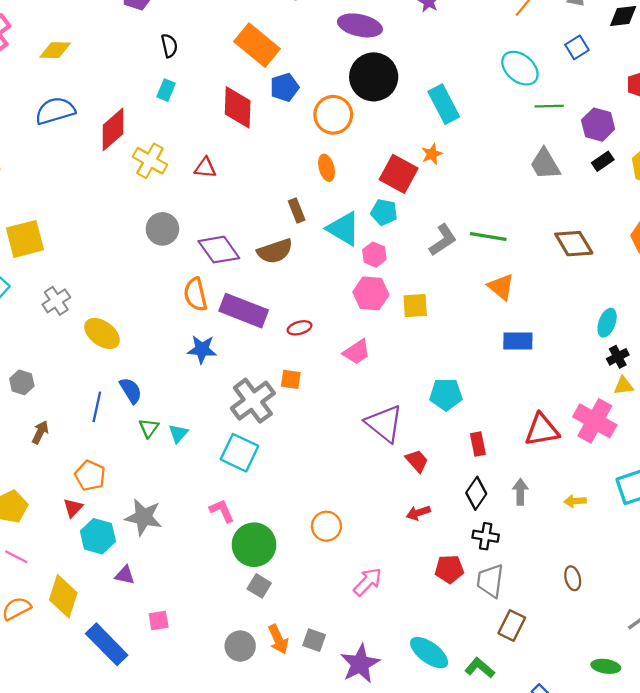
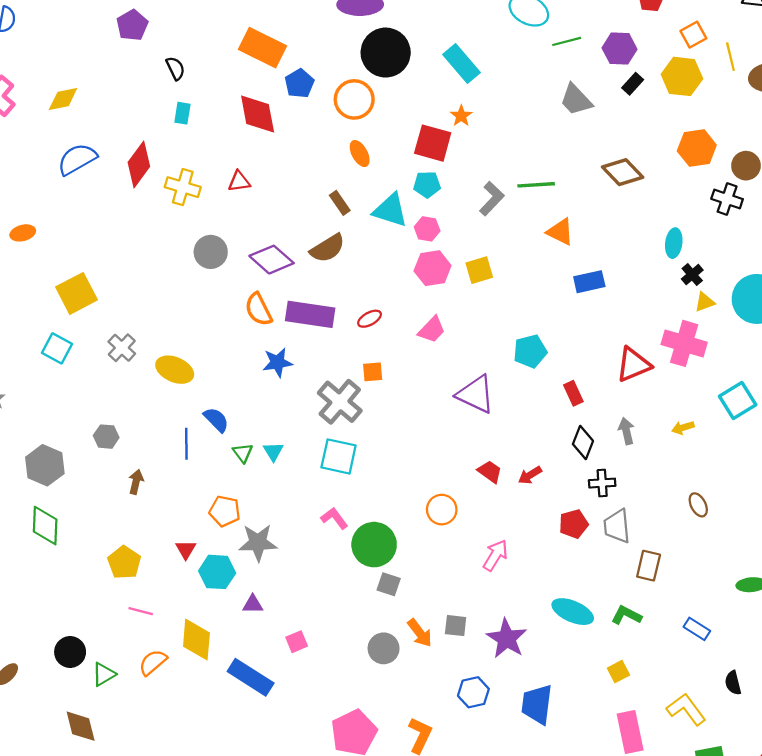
red trapezoid: (417, 461) -> (490, 472), moved
orange pentagon: (90, 476) -> (225, 511), moved

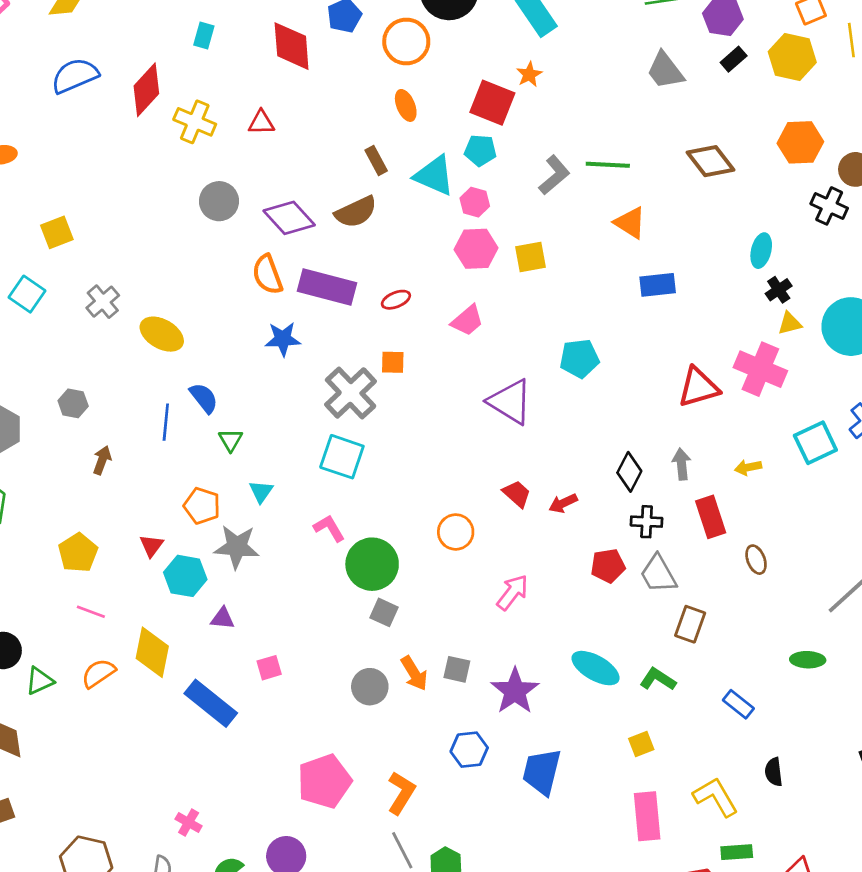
yellow square: (76, 293) -> (57, 232), size x0.7
red rectangle: (573, 393) -> (711, 517), moved, size x1.4
cyan triangle: (273, 451) -> (261, 492), moved
gray trapezoid: (617, 526) -> (658, 574), turned -30

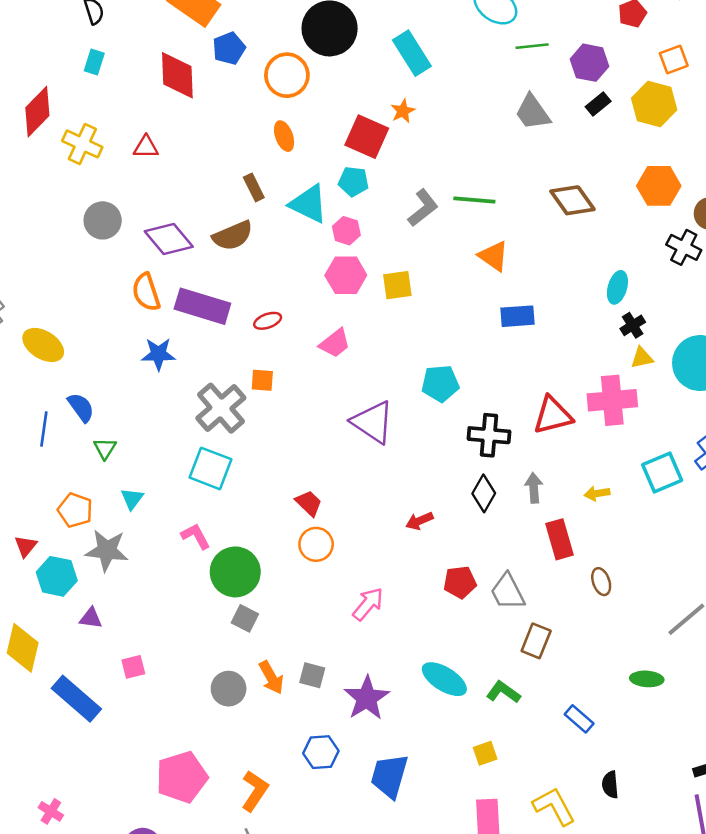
pink cross: (760, 369) -> (612, 400), turned -30
red trapezoid: (517, 494) -> (309, 503), moved
black cross: (647, 522) -> (489, 435), moved, size x1.4

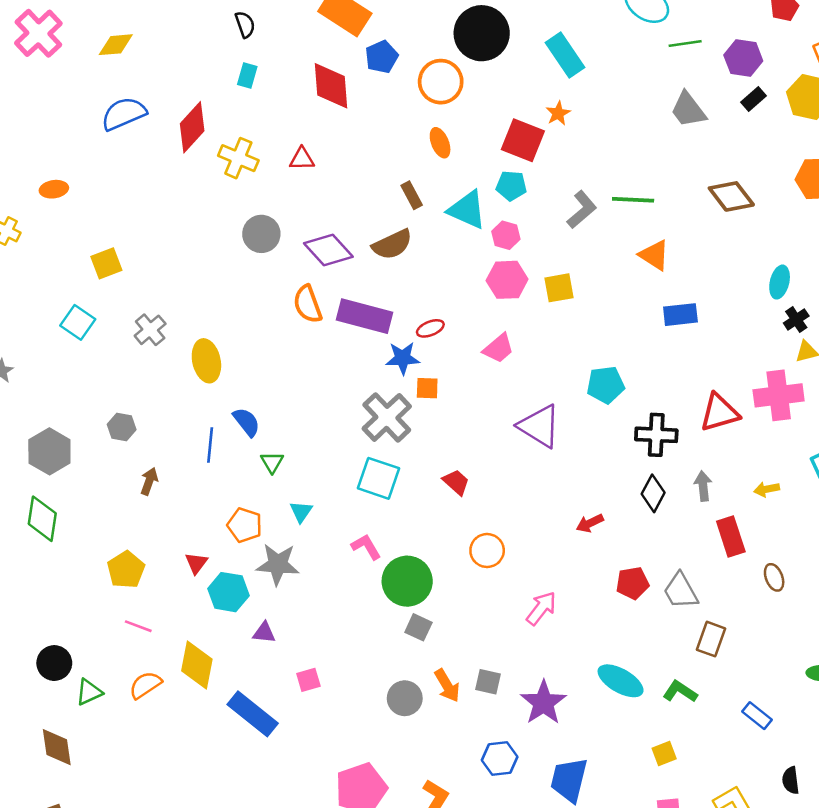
yellow ellipse: (43, 345) -> (206, 361), turned 48
blue star: (158, 354) -> (403, 358), moved
red trapezoid: (309, 503) -> (456, 482), moved

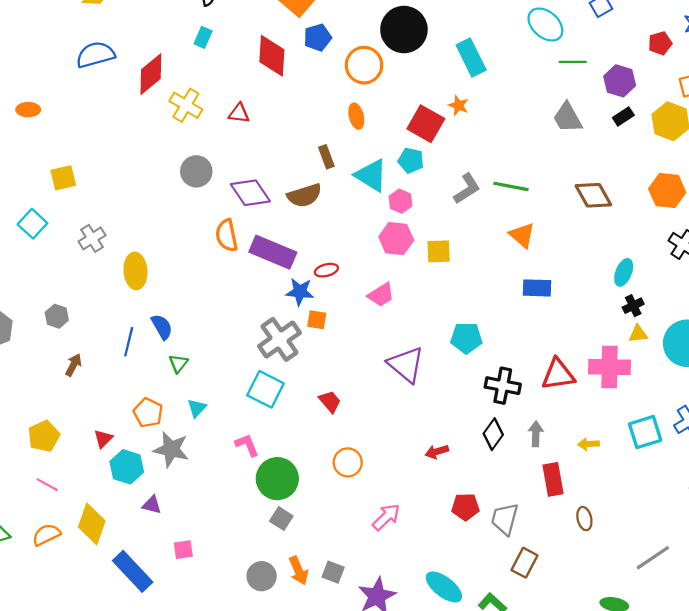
orange star: (558, 113) -> (458, 105), turned -30
gray trapezoid: (681, 591) -> (505, 519), turned 36

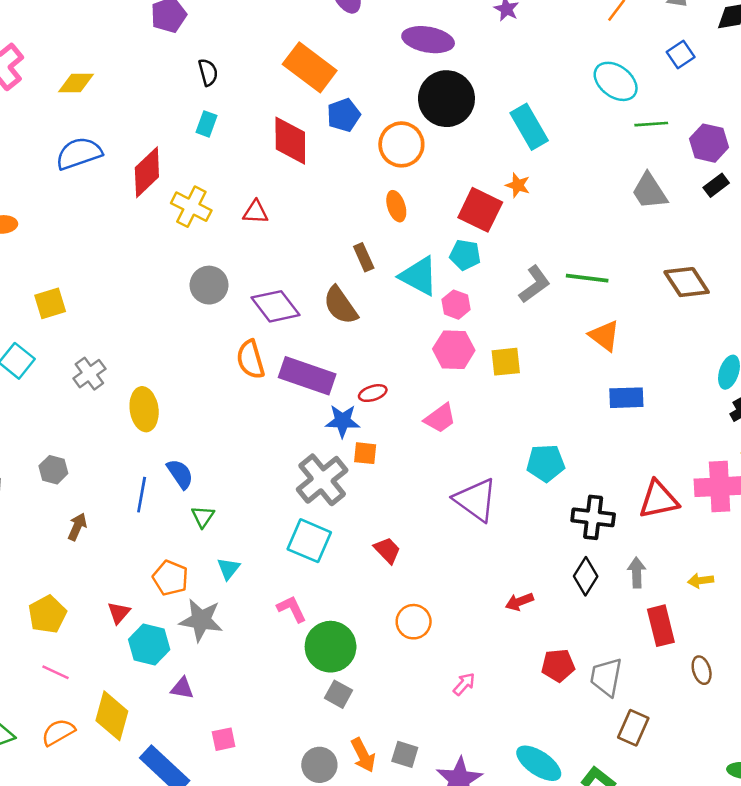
brown semicircle: (304, 195) -> (340, 305), turned 76
pink arrow: (386, 517) -> (464, 684), size x0.7

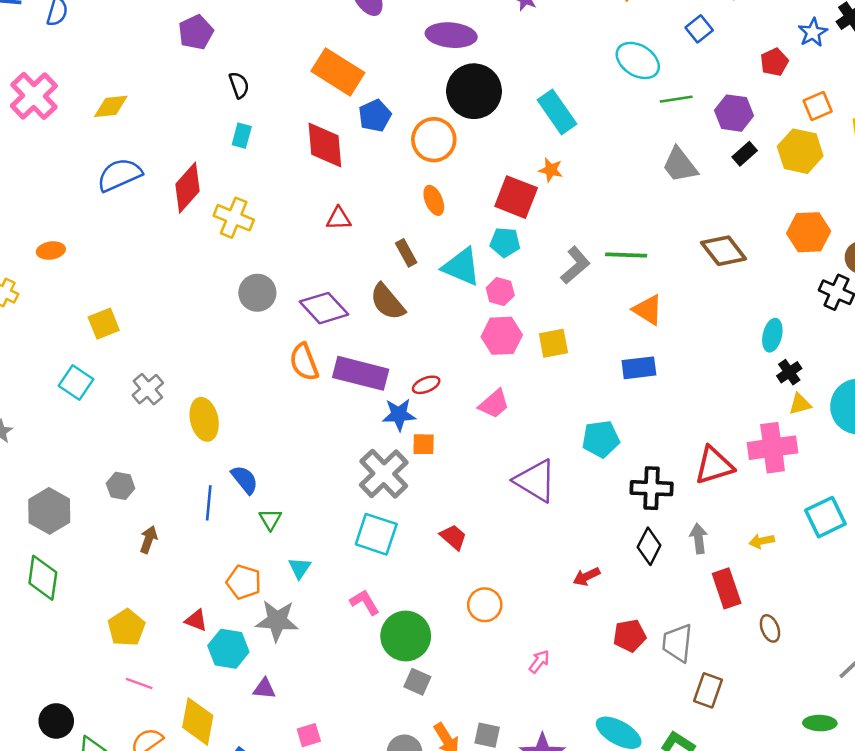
red triangle: (256, 212) -> (339, 219), moved
blue rectangle: (626, 398) -> (639, 368), moved
red triangle: (119, 613) -> (196, 620), turned -45

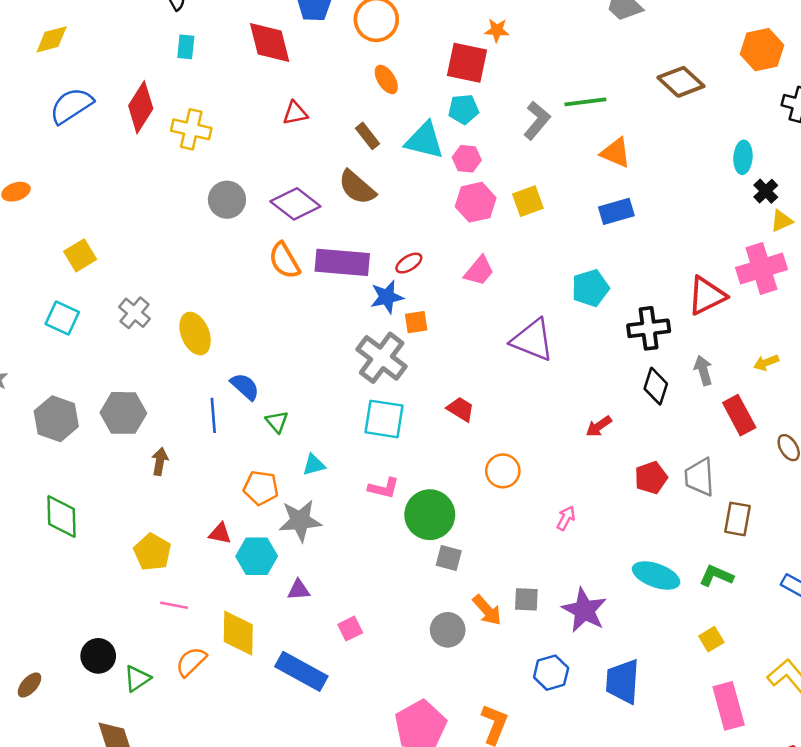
gray hexagon: (121, 486) -> (123, 413), size x1.6
gray hexagon: (49, 511) -> (56, 419), moved
cyan triangle: (300, 568) -> (314, 465), turned 50
pink L-shape: (365, 602) -> (384, 488), turned 144

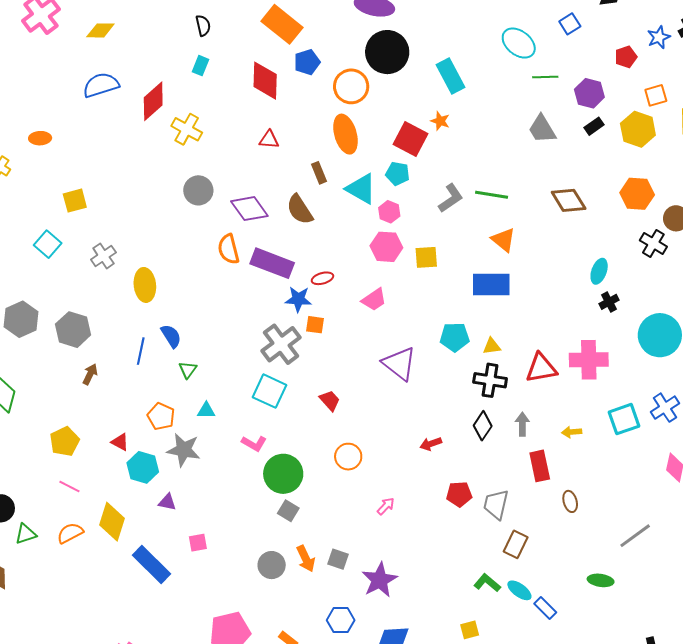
orange ellipse: (386, 79) -> (346, 134), size x1.6
blue rectangle: (616, 211) -> (491, 285), size x1.4
yellow triangle: (782, 221) -> (492, 346), moved
cyan ellipse: (656, 575) -> (519, 590), moved, size x0.7

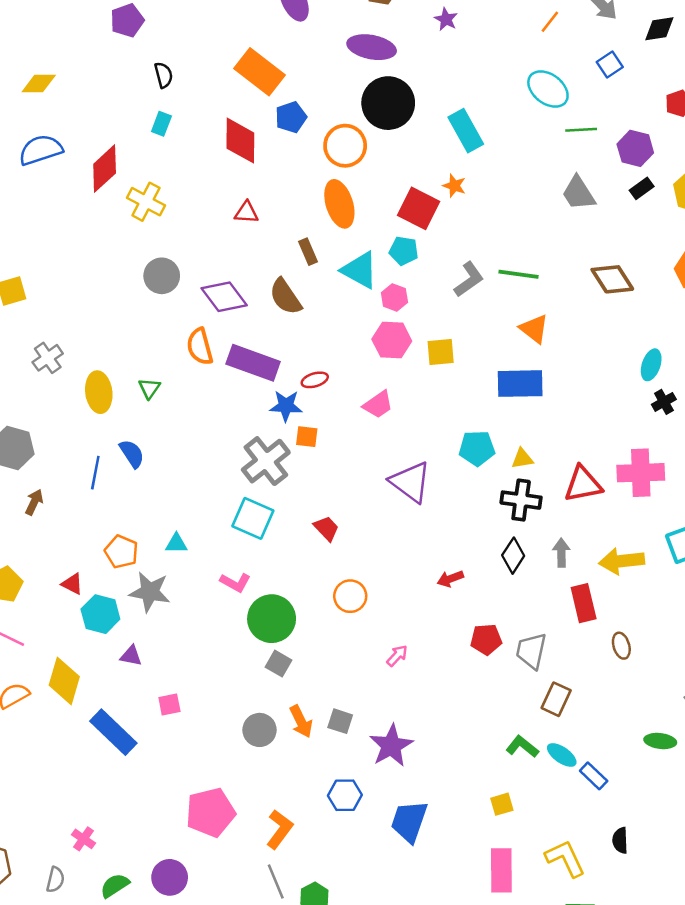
green triangle: (188, 370) -> (149, 388), moved
yellow arrow: (572, 432) -> (622, 561), size x1.8

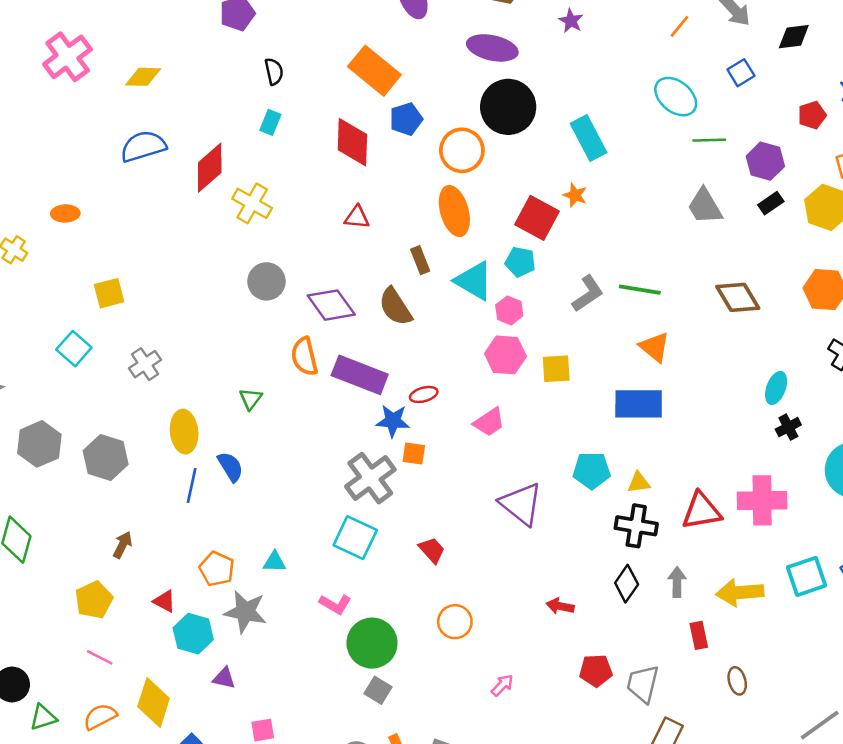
yellow ellipse: (99, 392) -> (184, 432), moved
brown arrow: (34, 502) -> (122, 545), moved
red arrow: (450, 579) -> (560, 606), turned 30
red rectangle: (584, 603) -> (699, 635), size x0.7

